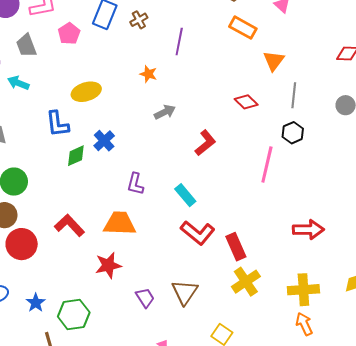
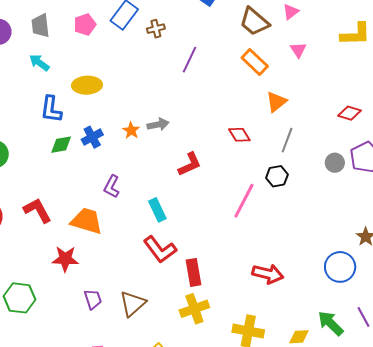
orange star: (148, 74) -> (131, 130), moved
cyan arrow: (18, 83) -> (39, 63), moved

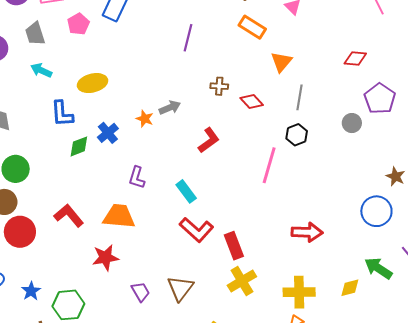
brown cross: (156, 29) -> (219, 86), moved, turned 30
gray circle: (335, 163) -> (352, 123), moved

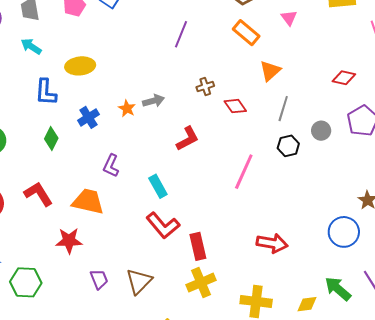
brown cross: (219, 86) -> (205, 86), turned -30
gray circle: (352, 123) -> (321, 131), moved
black hexagon: (297, 135) -> (288, 146), moved
green diamond: (79, 146) -> (51, 139), moved, turned -50

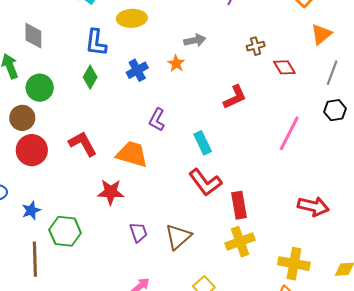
gray arrow: (153, 101) -> (195, 40), moved
green diamond: (51, 139) -> (90, 77), moved

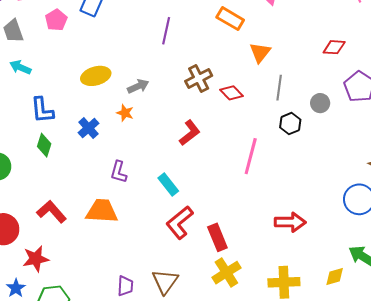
yellow ellipse: (132, 18) -> (96, 76), moved
brown cross: (256, 46) -> (199, 78), size x1.5
red L-shape: (205, 182) -> (180, 222), turned 100
red star: (111, 192) -> (36, 259), moved
purple trapezoid: (138, 232) -> (125, 286), turned 35

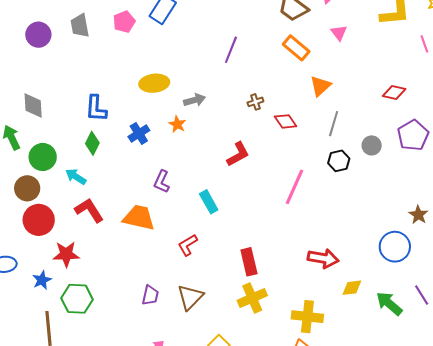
cyan arrow: (20, 67) -> (76, 177), moved
brown cross: (199, 78) -> (255, 102), size x0.6
red L-shape: (180, 222) -> (188, 245), moved, size x0.7
yellow diamond: (335, 277) -> (352, 288), moved

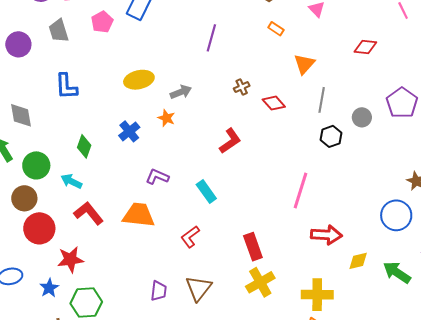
orange rectangle: (296, 48) -> (276, 29), size x0.6
red diamond: (394, 92) -> (365, 47), moved
blue L-shape: (96, 108) -> (66, 86), moved
purple L-shape: (162, 182) -> (157, 177), turned 95
pink line: (295, 187) -> (300, 190), moved

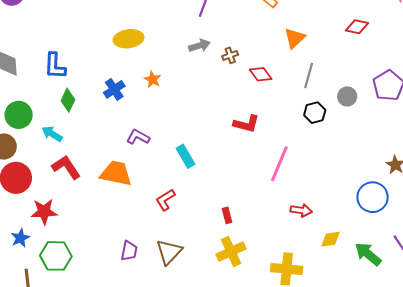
blue L-shape: (66, 86) -> (55, 66), moved
gray arrow: (181, 92) -> (199, 46), moved
red L-shape: (230, 141) -> (246, 124), moved, turned 44
red arrow: (326, 235) -> (301, 210), size x0.7
red rectangle: (253, 247) -> (227, 215), size x0.6

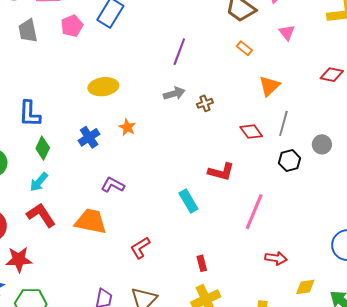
red diamond: (261, 74) -> (251, 132), moved
cyan arrow: (52, 134) -> (39, 182), moved, turned -80
cyan rectangle: (186, 156) -> (188, 201), moved

